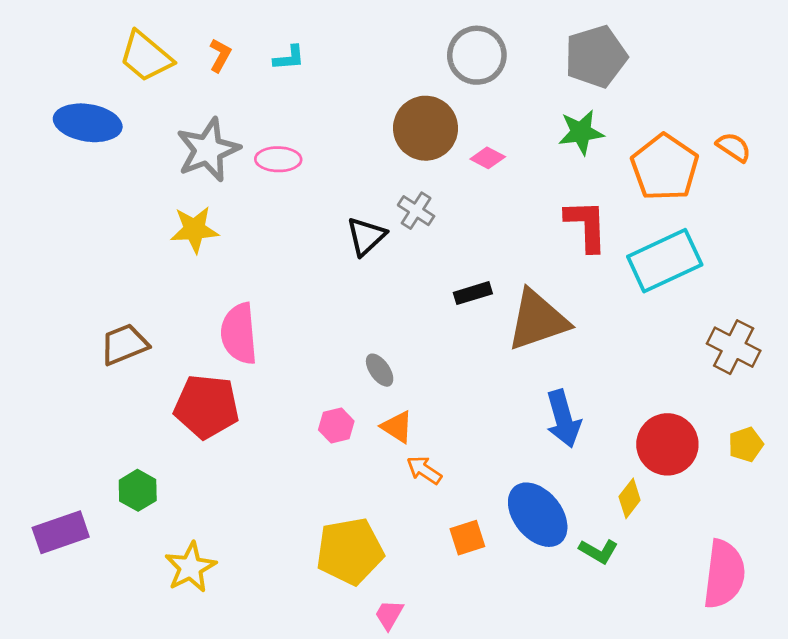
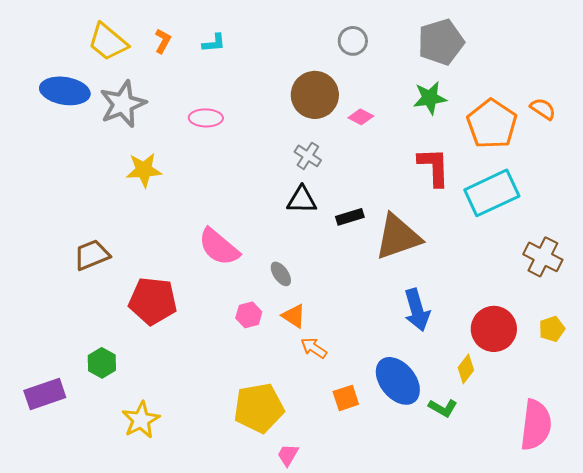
gray circle: (477, 55) -> (353, 41), size x0.7
gray star: (208, 150) -> (123, 104), moved
black triangle: (366, 236) -> (302, 200), moved, turned 44
pink semicircle: (239, 334) -> (219, 247), moved, turned -45

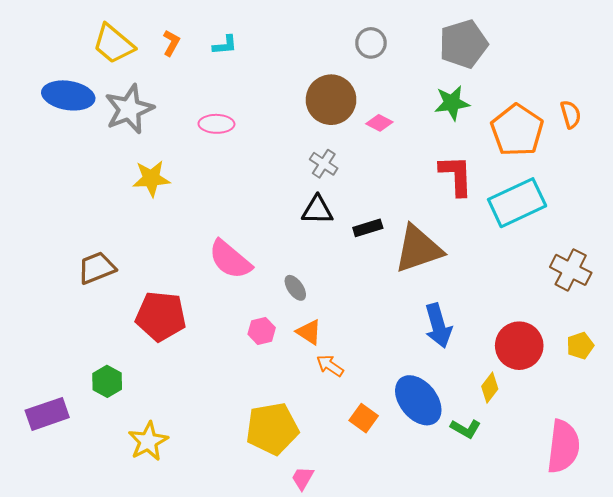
orange semicircle: (543, 109) -> (571, 114), turned 40
orange square: (346, 398) -> (364, 418), turned -36

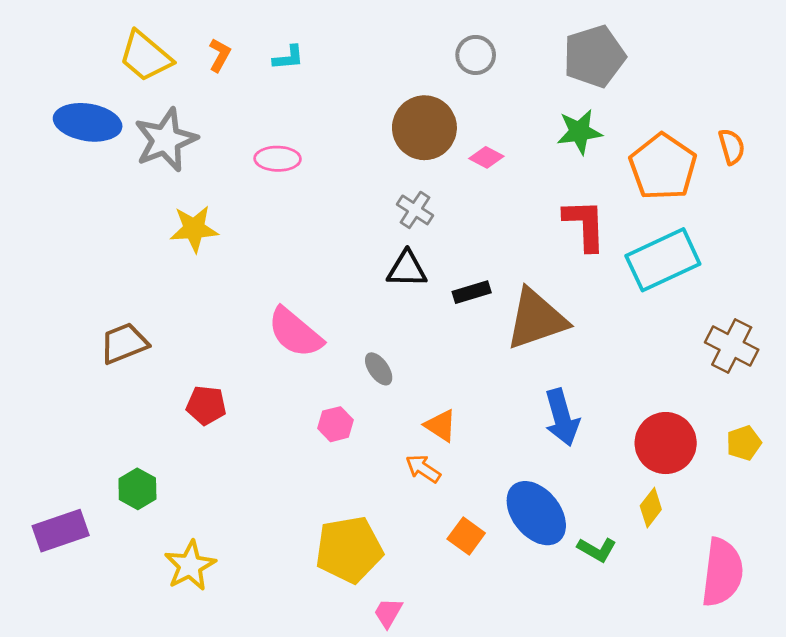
red pentagon: (161, 316) -> (206, 405), size x0.6
orange triangle: (309, 332) -> (441, 426), moved
yellow diamond: (490, 388) -> (651, 508), moved

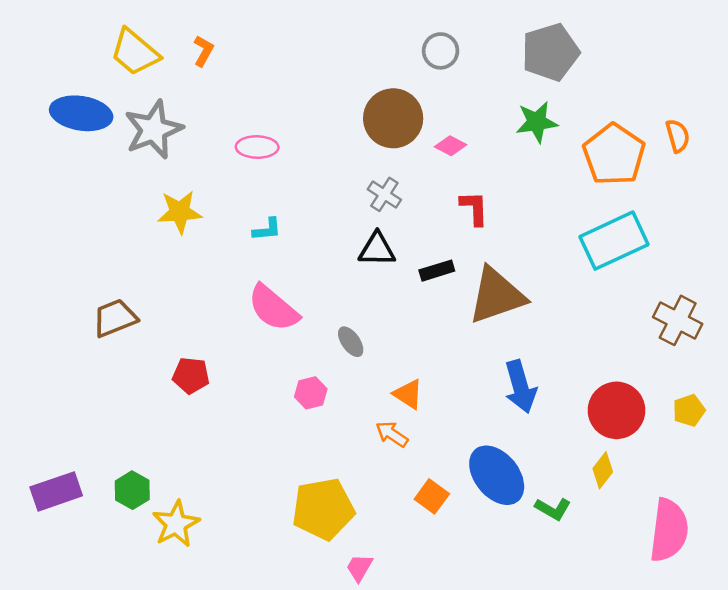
cyan L-shape: (288, 58) -> (267, 229), moved
red L-shape: (585, 225) -> (474, 208), moved, size x0.7
green hexagon: (137, 489) -> (132, 490), moved

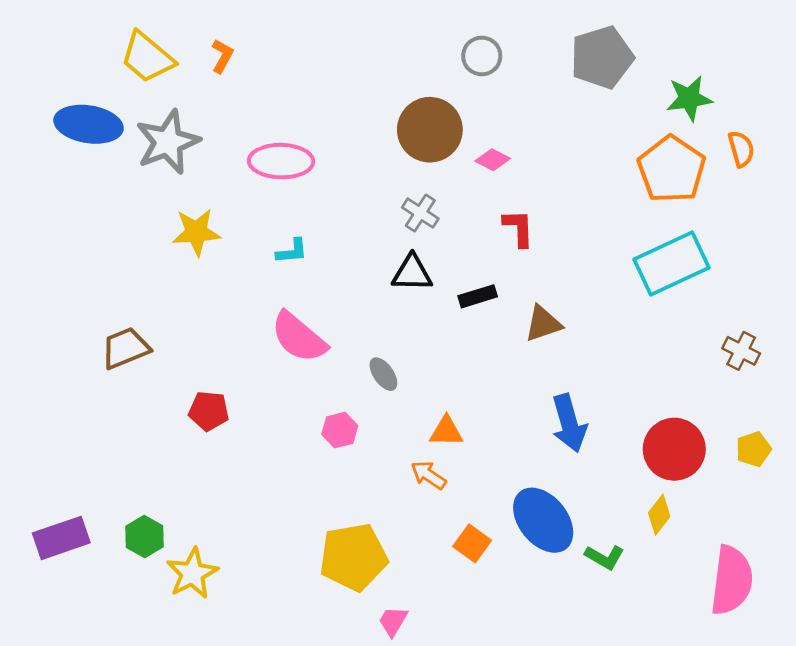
green star: (537, 122) -> (689, 98), moved
pink ellipse: (257, 147) -> (281, 161), size x1.4
brown triangle: (497, 296) -> (543, 324), size x0.6
brown cross: (678, 320) -> (741, 351), size x0.7
orange triangle: (408, 394) -> (446, 431), turned -32

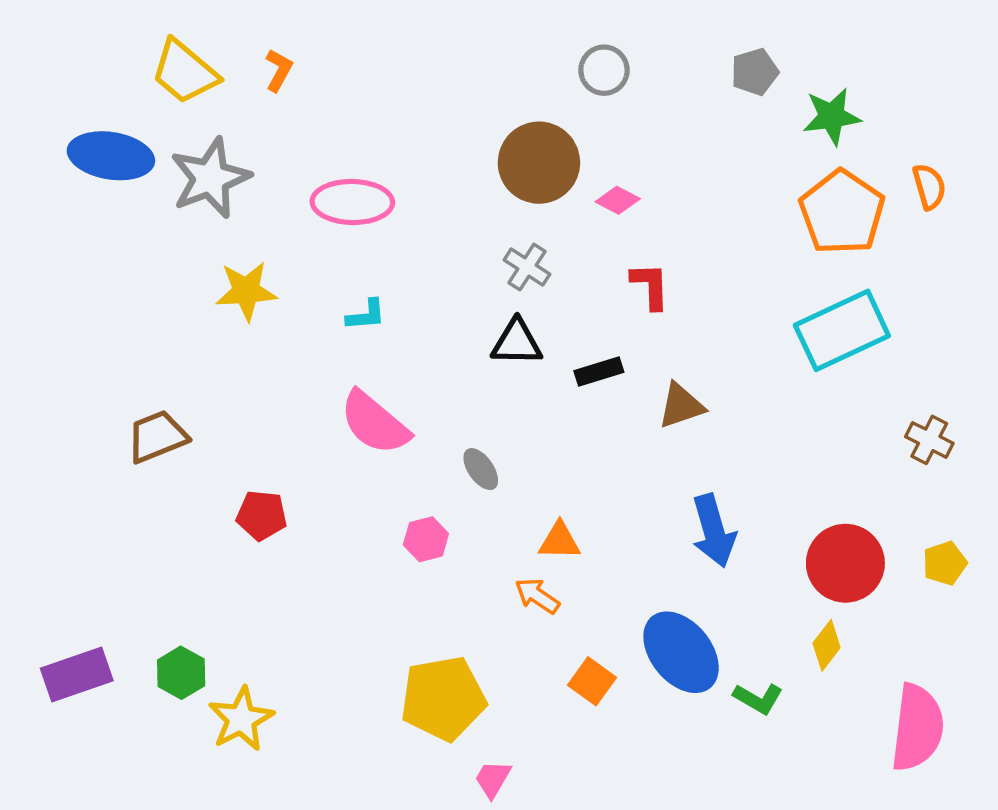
gray pentagon: (602, 57) -> (755, 72), size x0.6
green star: (689, 98) -> (832, 116), moved

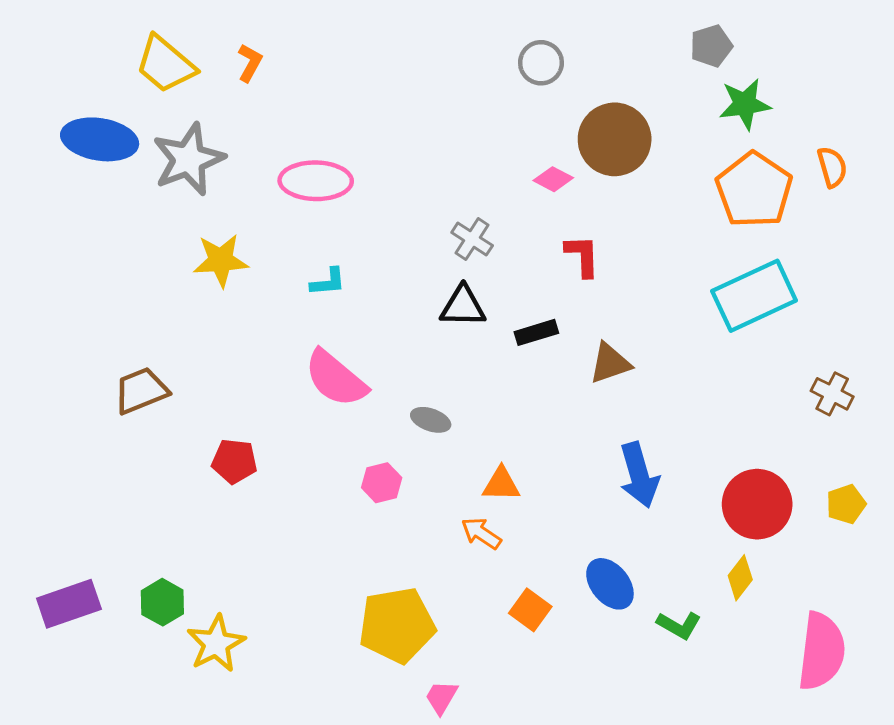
gray pentagon: (755, 72) -> (711, 46), moved
brown circle: (539, 163) -> (615, 139), moved
gray ellipse: (481, 469) -> (431, 420), turned -36
blue ellipse: (681, 652) -> (610, 584), size x0.7

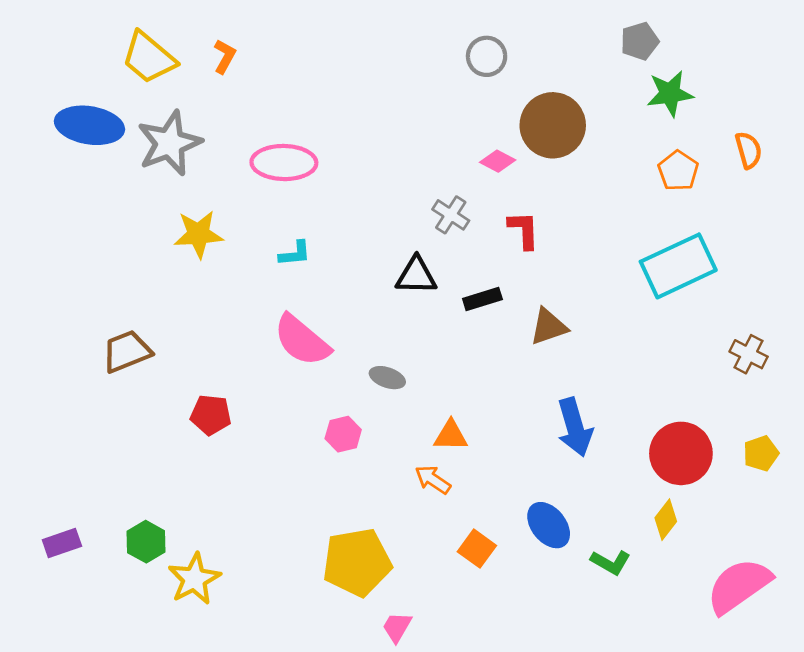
orange pentagon: (754, 190) -> (678, 171), size x0.6
gray cross: (472, 239) -> (451, 215), moved
purple rectangle: (69, 604) -> (62, 543), size x0.7
pink semicircle: (821, 651) -> (739, 586), turned -132

